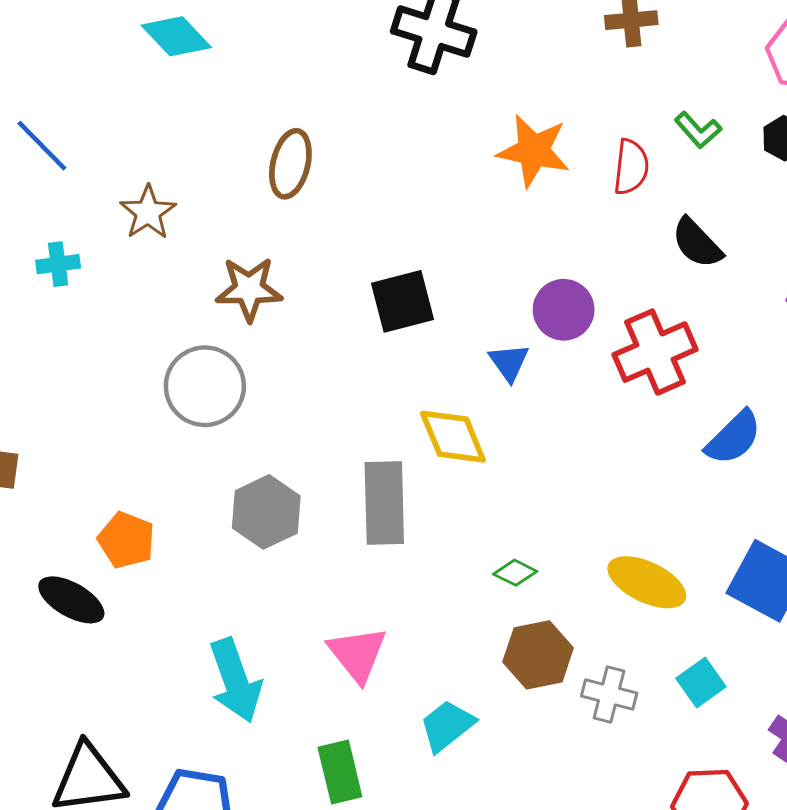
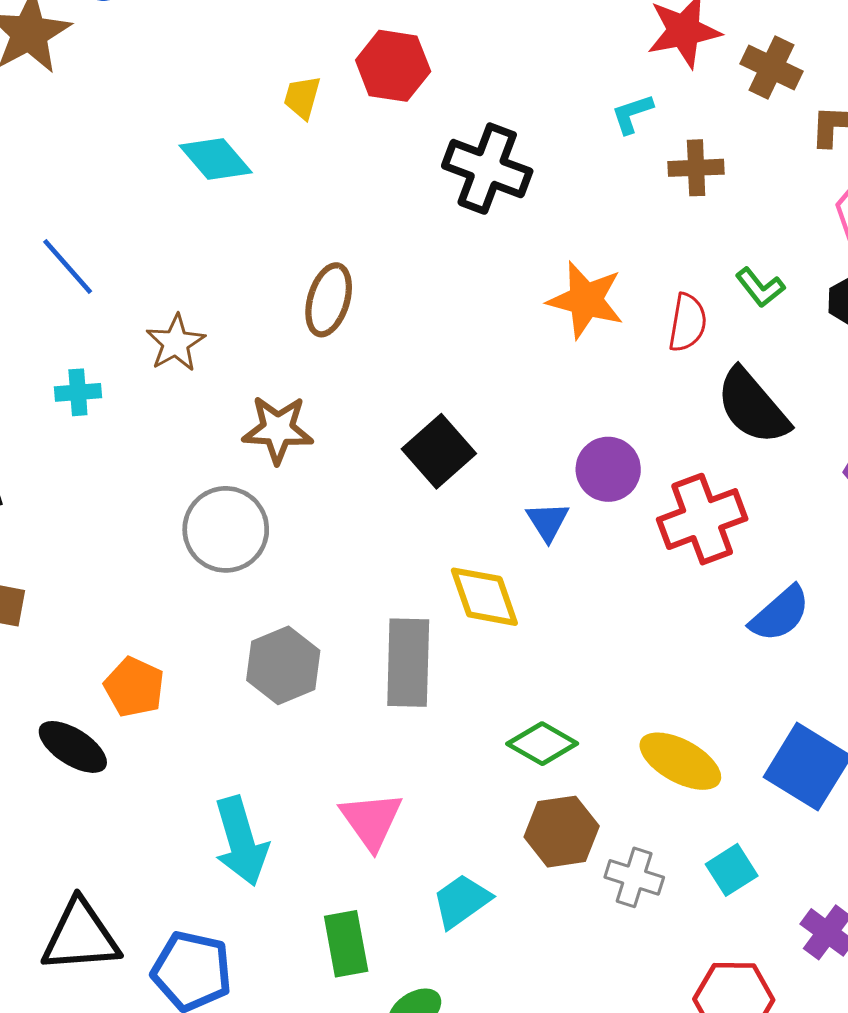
black semicircle: (697, 243) -> (753, 407), size x1.4
black square: (402, 301) -> (439, 451), turned -30
green diamond: (515, 573) -> (542, 744), size x1.5

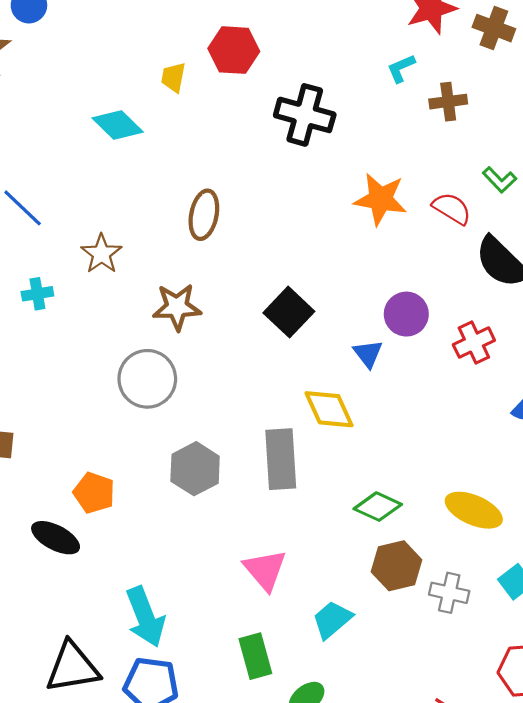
red semicircle: (687, 323) -> (452, 208), turned -63
red cross: (702, 519) -> (474, 343), size x0.7
cyan arrow: (241, 841) -> (145, 617), moved

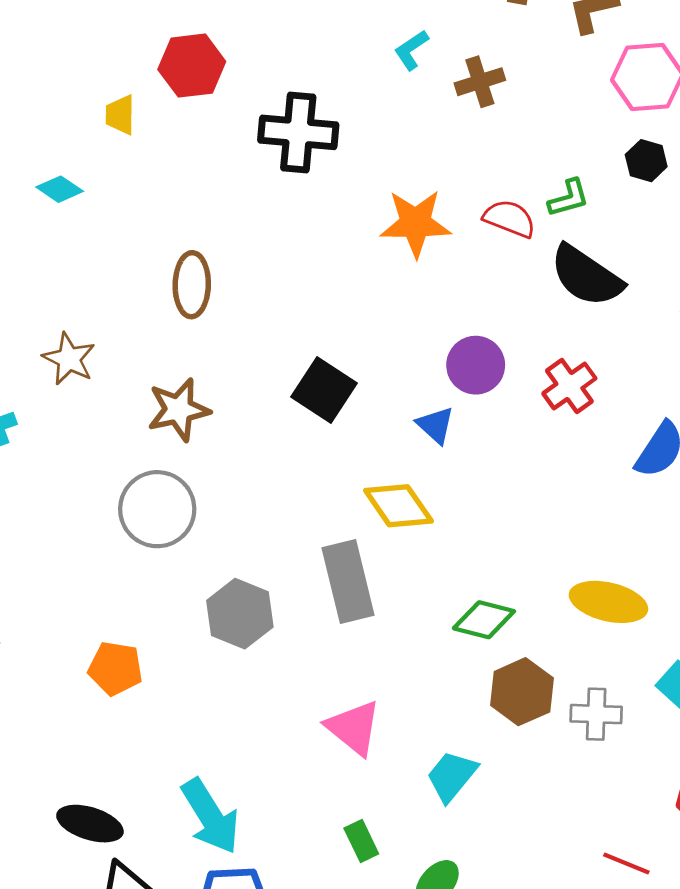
cyan diamond: (118, 125) -> (60, 189), size x0.7
green L-shape: (500, 180) -> (569, 198), moved, turned -52
black ellipse: (56, 538) -> (90, 824), moved
green rectangle: (255, 656) -> (361, 841), size x0.7

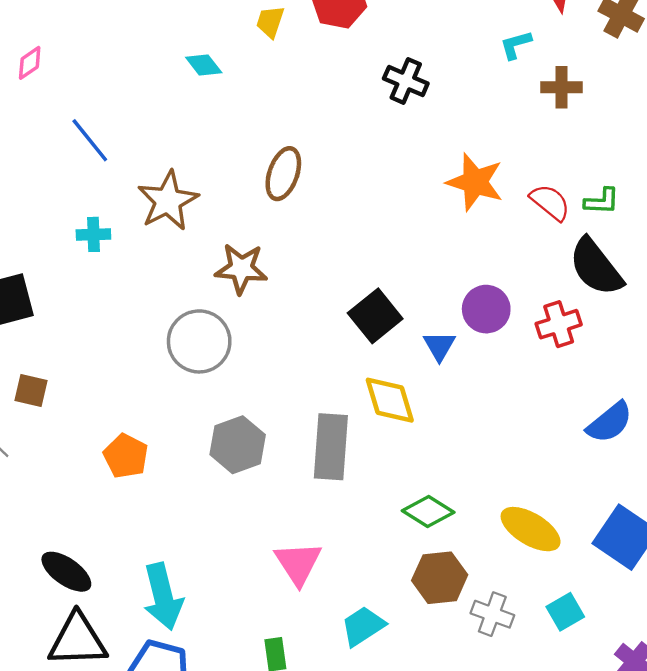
black cross: (298, 132) -> (406, 81), size x0.7
brown star: (69, 359) -> (168, 201), size x1.4
red cross: (569, 386) -> (559, 324), moved
black square: (324, 390) -> (375, 316), moved

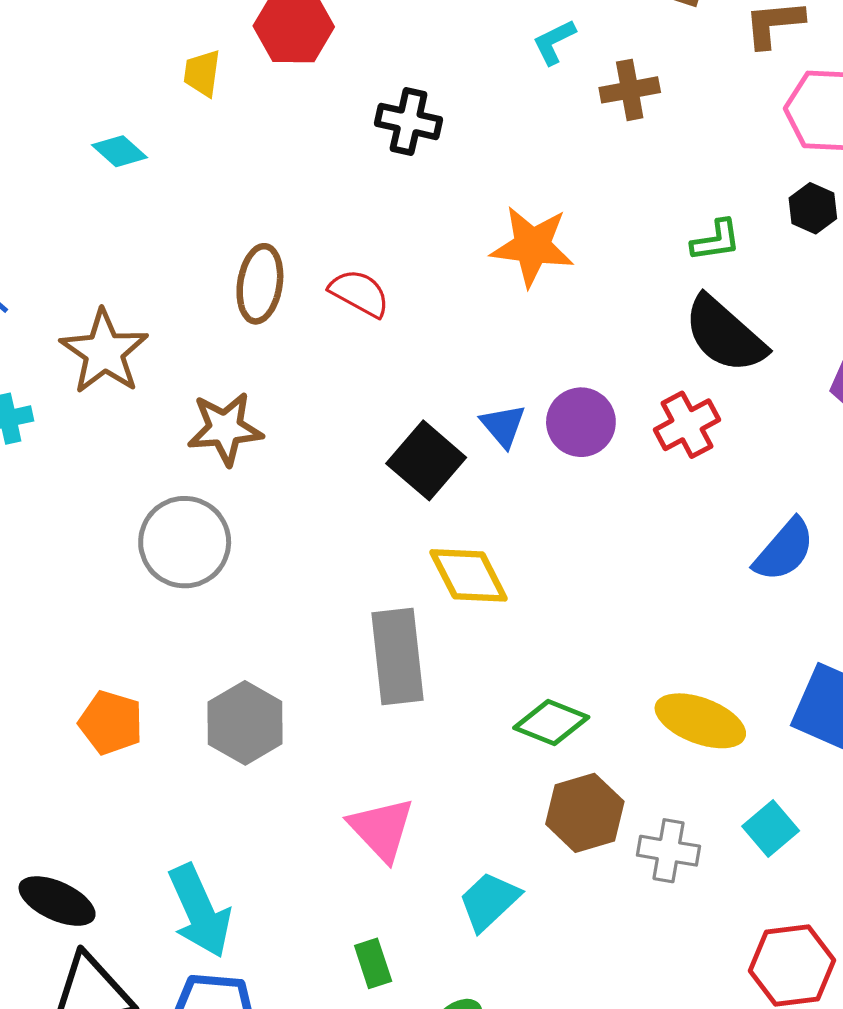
red semicircle: (550, 202) -> (359, 293), moved
blue triangle: (439, 346) -> (503, 426), moved
gray hexagon: (238, 445) -> (245, 723), moved

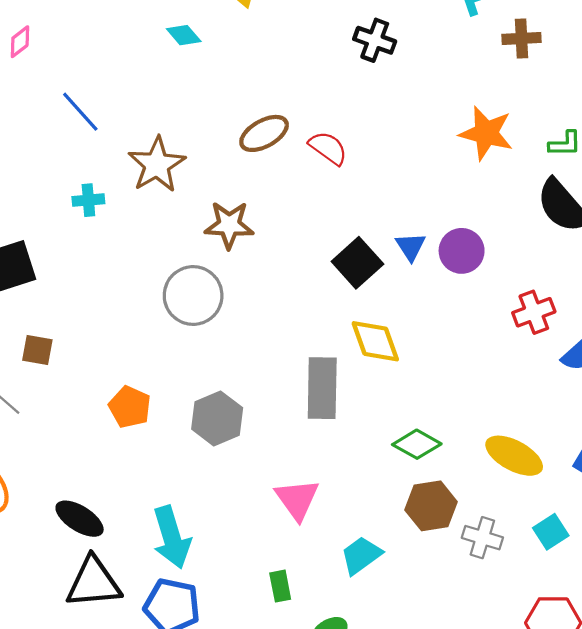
orange star: (532, 246) -> (486, 133), moved
brown ellipse: (260, 284) -> (264, 133), turned 45
red cross: (687, 425) -> (534, 312), moved

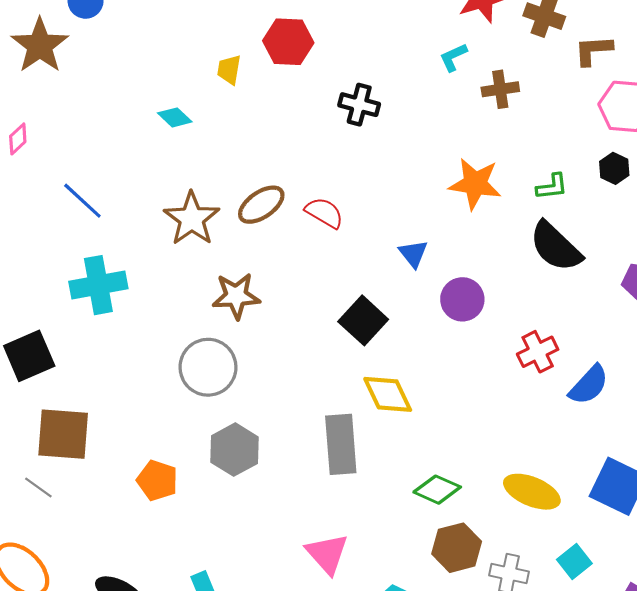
brown star: (157, 165) -> (192, 219), moved
cyan cross: (88, 200) -> (98, 285), size x1.8
blue triangle: (411, 247) -> (413, 254), moved
brown square: (37, 350) -> (63, 434), size x1.8
gray hexagon: (217, 418) -> (234, 450), moved

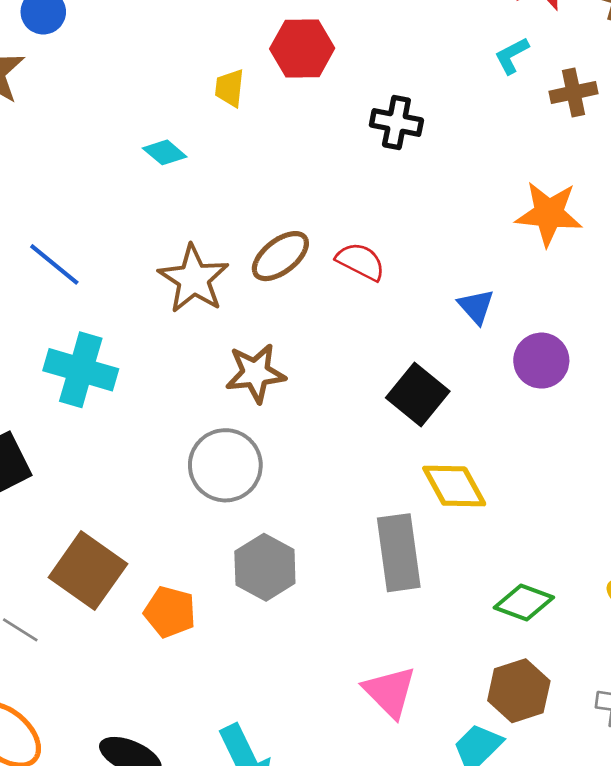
cyan cross: (98, 285) -> (81, 370), turned 30
brown square: (63, 434) -> (88, 571), moved, turned 34
brown hexagon: (457, 548) -> (519, 691), moved

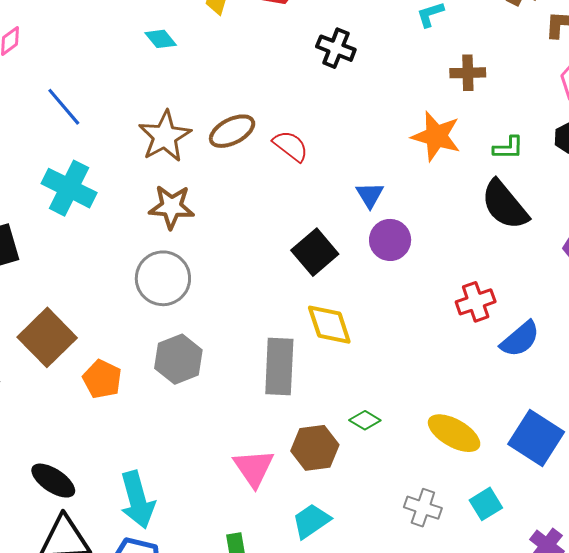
brown cross: (574, 93) -> (468, 73), moved
purple circle: (541, 361) -> (390, 240), moved
brown star: (255, 373) -> (171, 207), moved
green diamond: (524, 603) -> (365, 420), size x0.7
brown hexagon: (519, 691) -> (315, 448), moved

